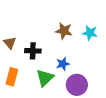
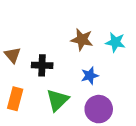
blue star: (63, 64) -> (90, 76), moved

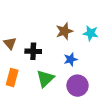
brown star: (82, 40) -> (64, 31), turned -30

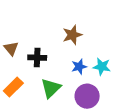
cyan star: (91, 33) -> (102, 67), moved
orange rectangle: (12, 78) -> (13, 87), turned 30

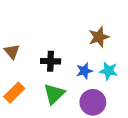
brown star: (72, 35) -> (99, 37), moved
black cross: (37, 58) -> (51, 61), moved

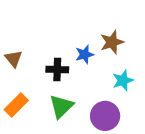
blue star: (84, 71) -> (85, 54), moved
cyan star: (109, 71) -> (123, 80), turned -30

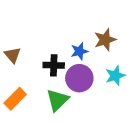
purple circle: (105, 116) -> (79, 78), moved

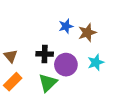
blue star: (79, 51) -> (66, 26), moved
brown triangle: (13, 55) -> (11, 56), moved

